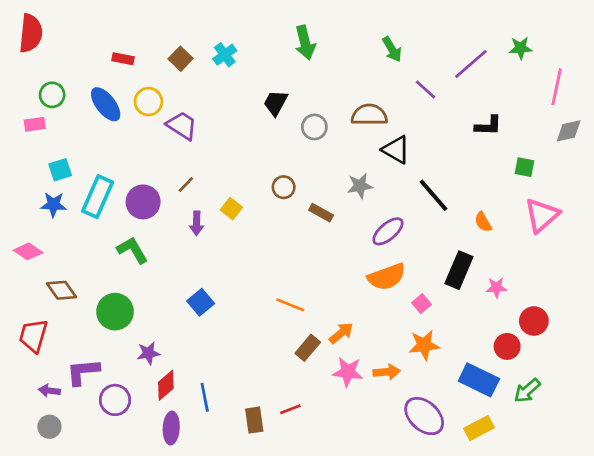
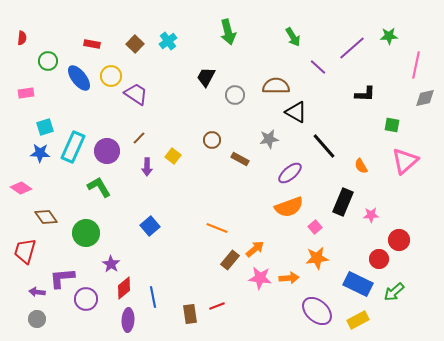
red semicircle: (31, 33) -> (22, 38), moved, size x0.5
green circle: (52, 95) -> (48, 61), moved
purple star: (148, 353) -> (111, 264), turned -30

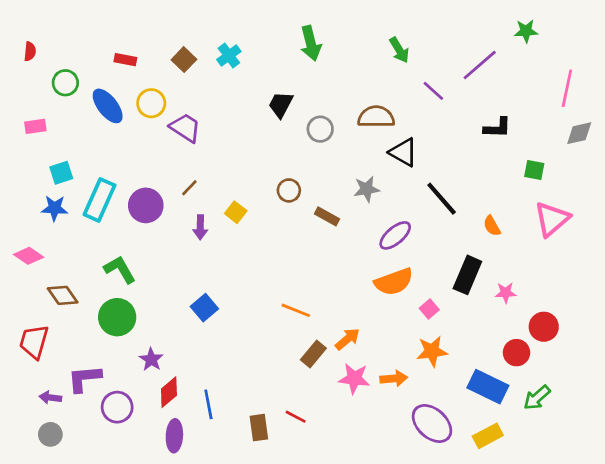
green star: (389, 36) -> (526, 31), moved
green L-shape: (99, 187) -> (120, 269), moved
red line: (217, 306) -> (296, 417), turned 49

